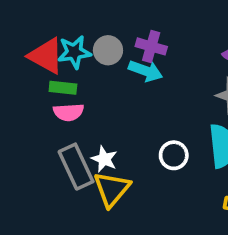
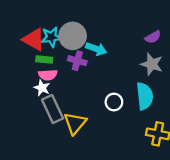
purple cross: (151, 46) -> (77, 61), moved
gray circle: (108, 50) -> (73, 36), size x1.5
white star: (104, 159) -> (42, 88), moved

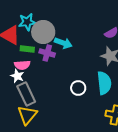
cyan star: (51, 37) -> (27, 22), moved
green rectangle: (44, 59) -> (27, 49), moved
yellow triangle: (75, 123) -> (27, 115), moved

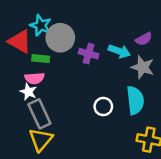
cyan star: (27, 22) -> (41, 25), turned 30
cyan arrow: (63, 43) -> (119, 51), moved
purple cross: (47, 53) -> (89, 54), moved

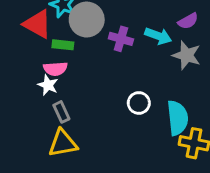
cyan semicircle: (135, 100) -> (178, 118), moved
gray rectangle: (39, 114) -> (61, 112), size x0.6
yellow triangle: (41, 140) -> (63, 143), turned 40

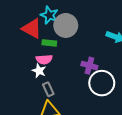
purple cross: (121, 39) -> (89, 66), moved
white circle: (139, 103) -> (102, 83), size x1.6

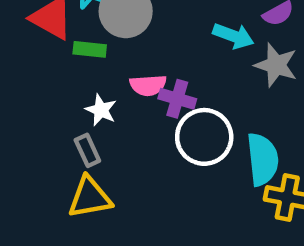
pink semicircle: (44, 59) -> (148, 85), moved
white star: (39, 71) -> (101, 110), moved

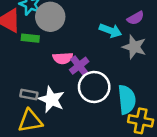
purple cross: (177, 99) -> (79, 66), turned 36
white star: (101, 110) -> (51, 100), moved, size x1.5
gray rectangle: (87, 150) -> (29, 95), turned -54

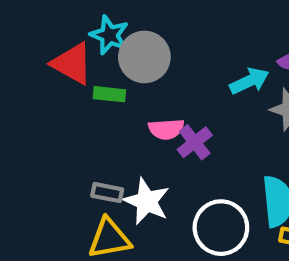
cyan arrow: (110, 31) -> (249, 81), turned -45
white circle: (94, 87) -> (221, 228), moved

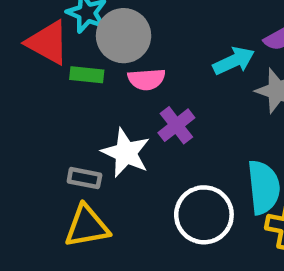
pink semicircle: (166, 129) -> (147, 79), moved
white star: (147, 201) -> (126, 153), moved

